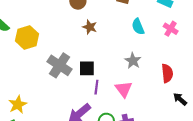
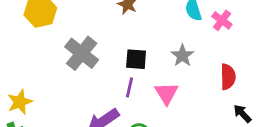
pink cross: (171, 29) -> (222, 20), moved
black square: (87, 68) -> (136, 59), moved

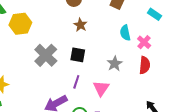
black square: (136, 59) -> (78, 55), moved
red semicircle: (228, 77) -> (145, 65), moved

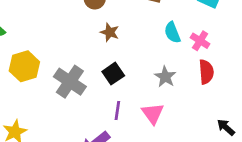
yellow hexagon: (20, 24) -> (24, 66), moved
black square: (78, 55) -> (113, 74), turned -35

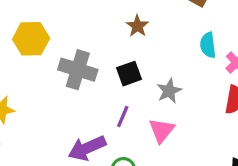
gray star: (165, 77) -> (169, 91), moved
gray cross: (70, 82) -> (78, 70), turned -32

